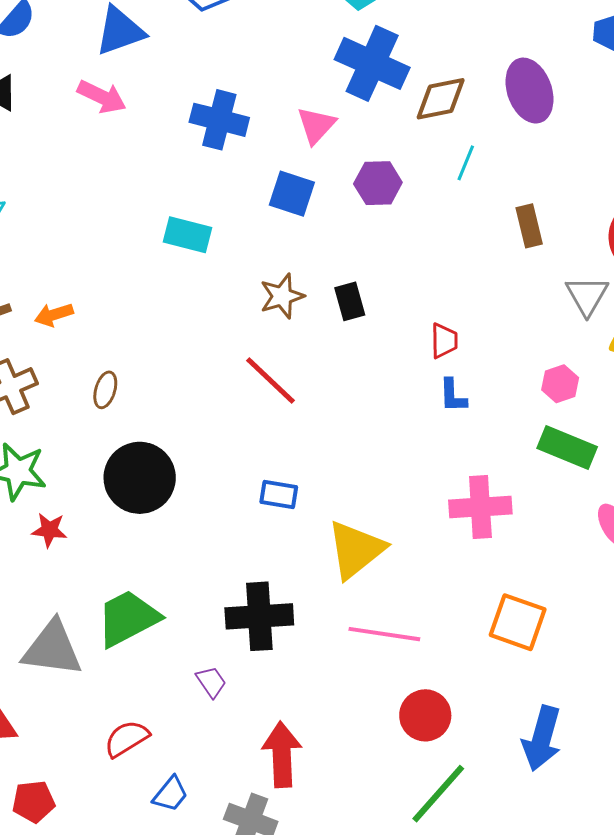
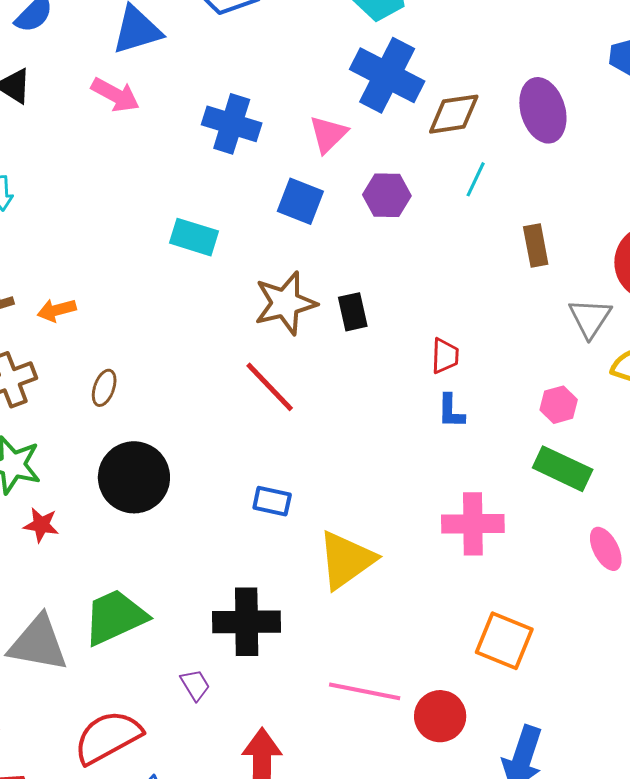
brown star: (282, 296) -> (285, 303), size x1.4
pink line: (384, 634) -> (365, 691), moved
red circle: (425, 715) -> (440, 716), moved
red semicircle: (127, 739) -> (108, 737), size x1.5

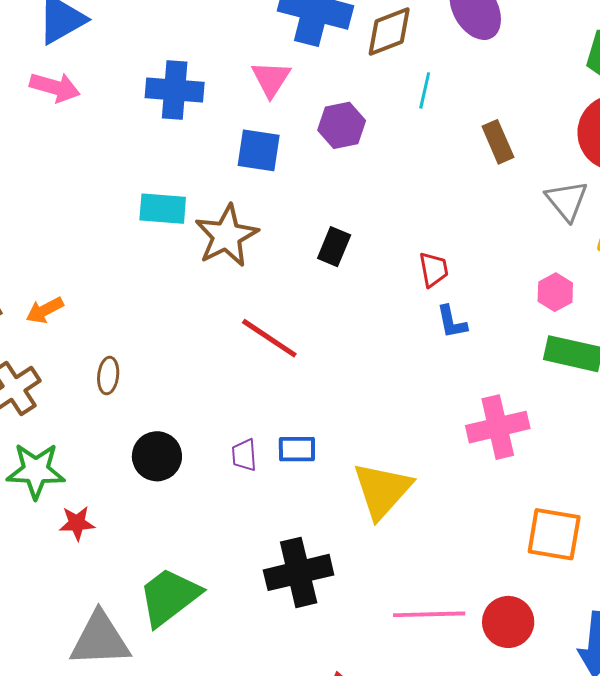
brown star: (285, 303) -> (227, 236), moved
black rectangle: (353, 312) -> (334, 247), turned 48
black circle: (134, 477) -> (157, 456), size x0.7
purple trapezoid: (195, 685) -> (244, 455), moved, turned -140

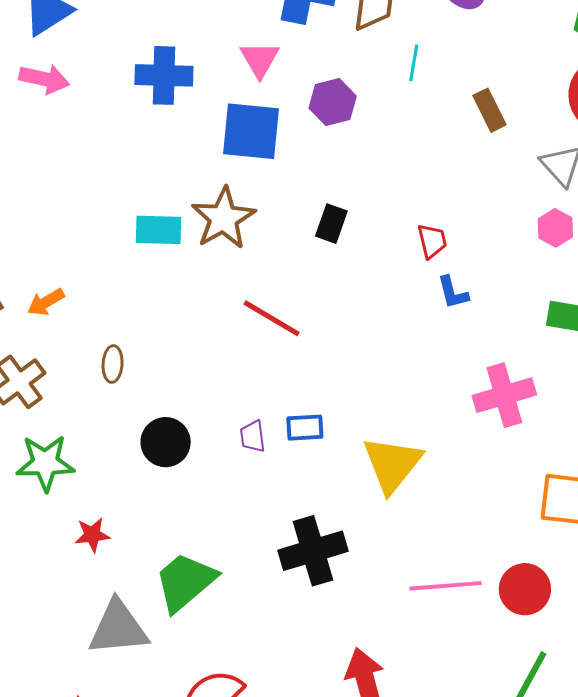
blue square: (259, 150) -> (251, 131), size x1.4
cyan rectangle: (163, 209) -> (158, 230), moved
pink hexagon: (555, 292) -> (555, 228), moved
red star: (77, 523) -> (92, 535), moved

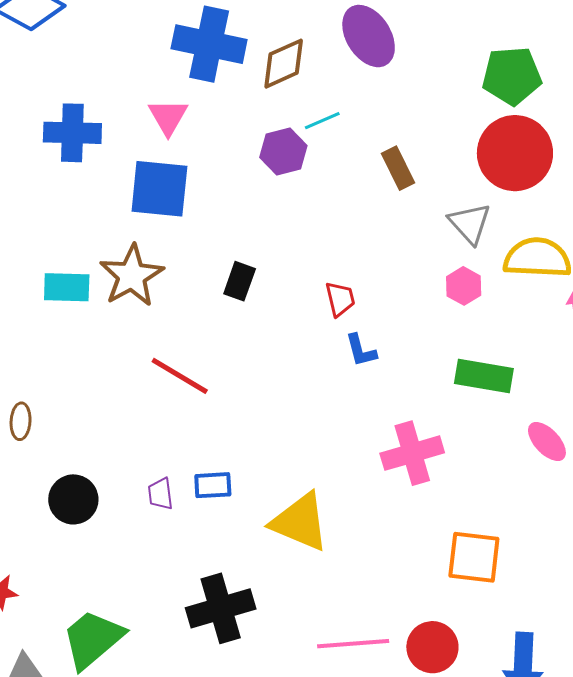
cyan line: (414, 63) -> (322, 121), turned 57
purple hexagon: (333, 102) -> (283, 152), moved
yellow triangle: (392, 464) -> (300, 522), turned -46

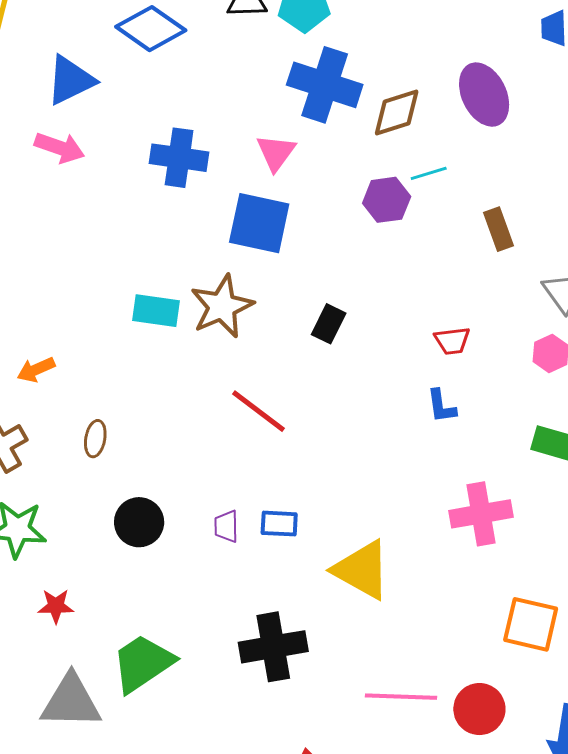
red trapezoid: (340, 299) -> (452, 341), moved, turned 90

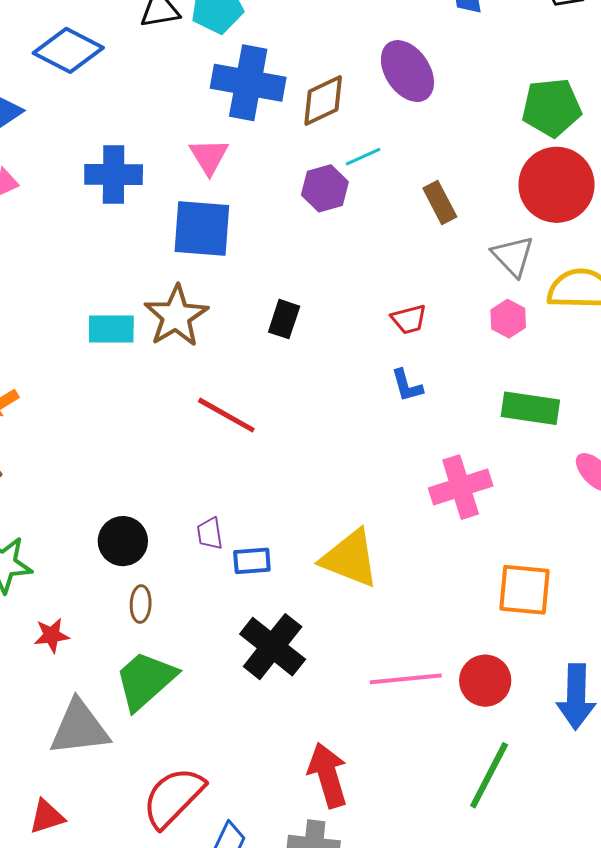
brown ellipse: (95, 439) -> (141, 604), moved
blue rectangle: (279, 524) -> (252, 561), moved
black cross: (273, 647) -> (273, 647), turned -34

